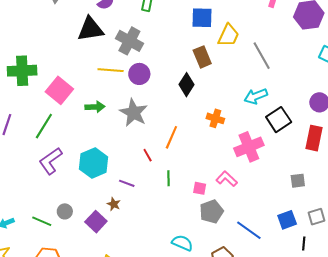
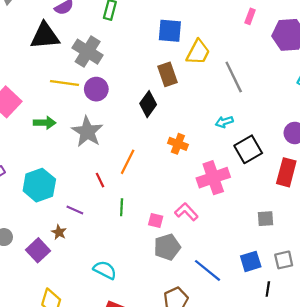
cyan arrow: (256, 96) -> (224, 122), size x0.7
cyan semicircle: (182, 243) -> (105, 270), moved

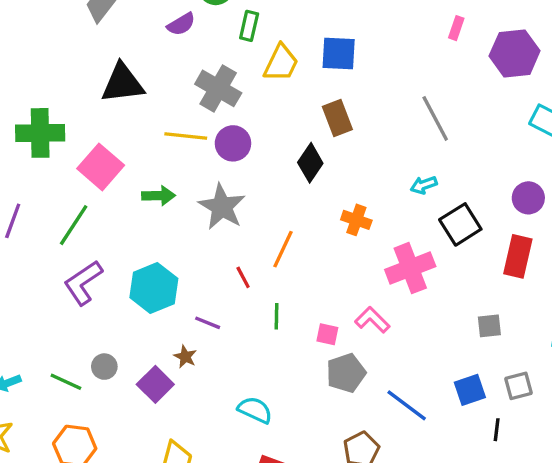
black triangle: (45, 36) -> (123, 83), moved
yellow trapezoid: (198, 52) -> (281, 63), moved

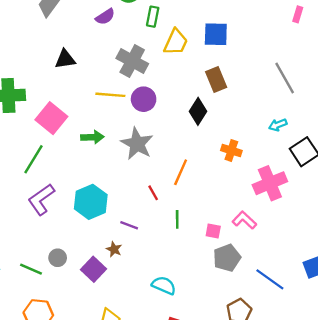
black triangle: (123, 83) -> (65, 59), size x0.7

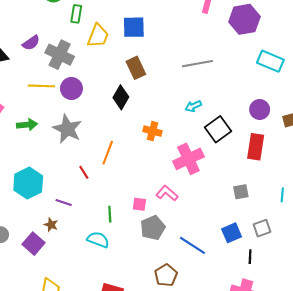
purple semicircle: (105, 17) -> (31, 43), moved
gray line: (285, 78) -> (197, 64), turned -68
green line: (177, 219) -> (110, 214), moved
cyan semicircle: (164, 285) -> (98, 240), moved

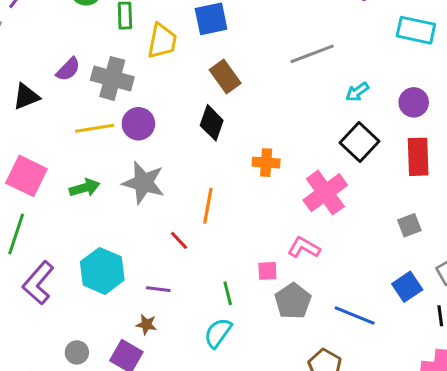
cyan arrow: (193, 106) -> (357, 92), moved
cyan semicircle: (98, 240) -> (218, 333), turned -65

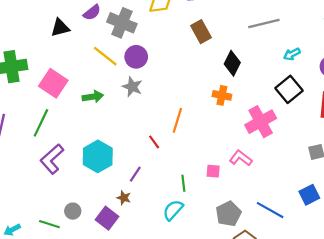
black diamond: (212, 123) -> (232, 63), moved
yellow line: (95, 128) -> (105, 56), turned 40
gray star: (144, 183) -> (132, 87), moved, size x0.7
purple line: (158, 289) -> (135, 174), turned -70
gray pentagon: (293, 301) -> (228, 214), moved

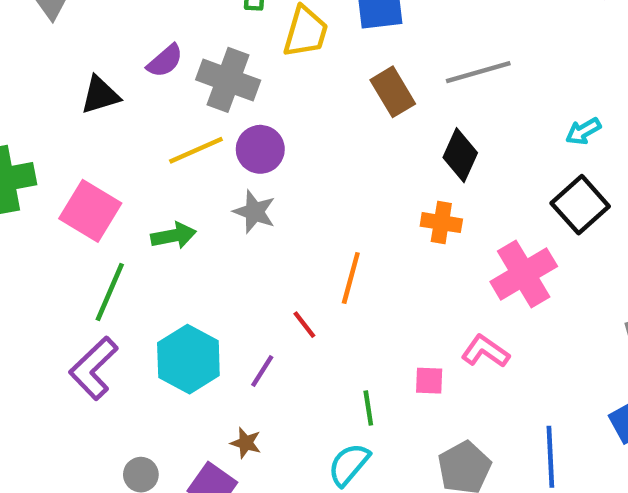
gray line: (264, 23) -> (478, 72), moved
yellow line: (105, 56) -> (196, 150), turned -60
green line: (41, 123) -> (110, 292), moved
purple line: (135, 174) -> (262, 371), moved
blue line: (270, 210) -> (550, 457), turned 60

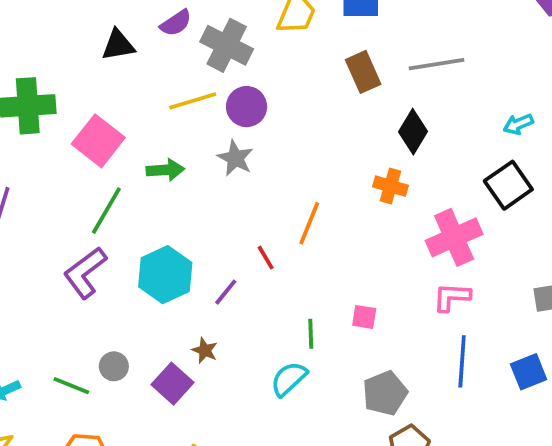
pink L-shape: (485, 351) -> (452, 297), moved, turned -39
blue line: (550, 457) -> (462, 361), moved

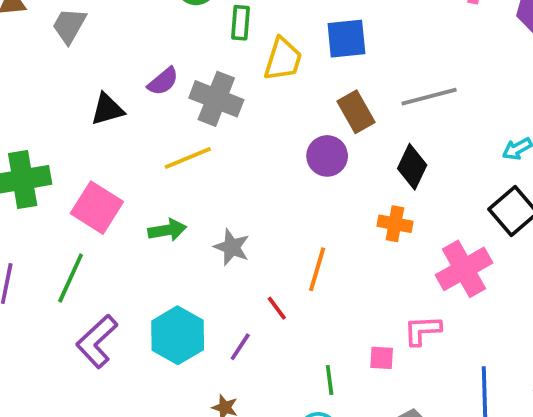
purple circle: (247, 107) -> (327, 156), moved
gray star: (235, 158) -> (232, 247), moved
green line: (106, 211) -> (71, 278), moved
pink L-shape: (452, 297) -> (422, 330), moved

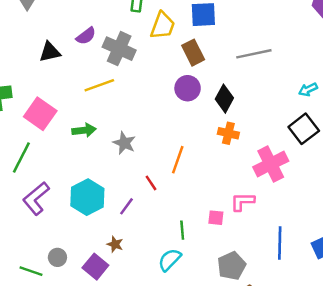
brown rectangle: (356, 112) -> (193, 53), moved
black diamond: (412, 167) -> (224, 99), moved

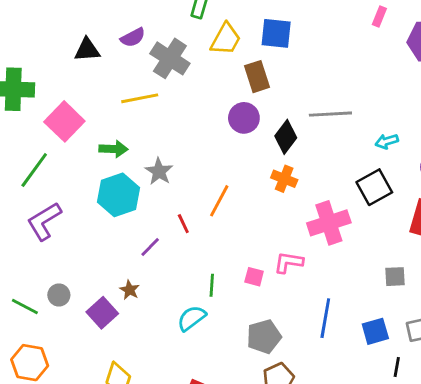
gray line: (254, 54) -> (330, 114), moved
cyan hexagon: (87, 197) -> (119, 195), moved

